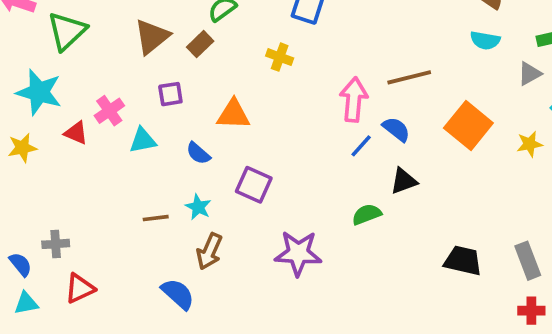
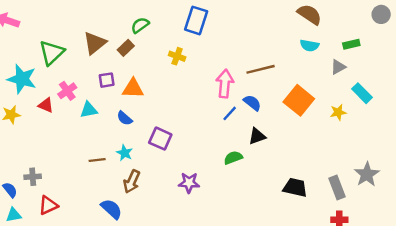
green triangle: (67, 31) -> (52, 53), moved
orange triangle: (233, 114) -> (133, 88), moved
purple star: (298, 253) -> (189, 183), size x0.7

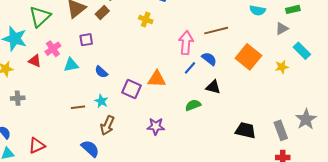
orange triangle: (133, 88) -> (157, 79), moved
black triangle: (257, 136) -> (213, 87), turned 35
gray cross: (33, 177) -> (18, 98), moved

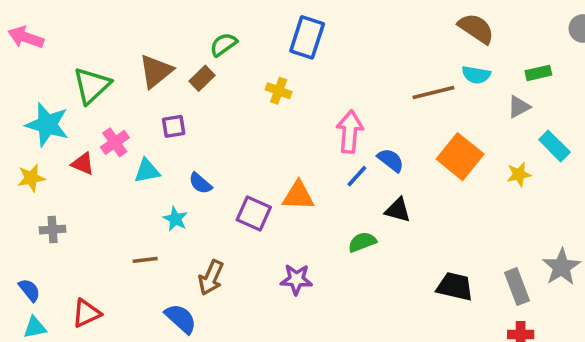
brown line: (216, 31) -> (433, 93), moved
cyan star: (101, 101) -> (175, 219), moved
brown line: (78, 107) -> (145, 260), moved

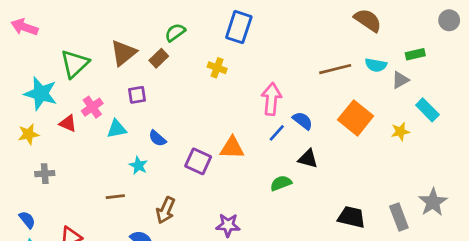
cyan semicircle: (476, 75) -> (376, 65), moved
purple star: (296, 279) -> (228, 225), moved

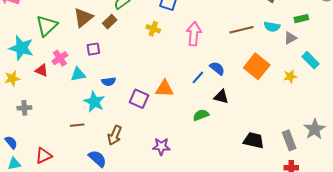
pink arrow: (271, 99) -> (194, 34), moved
blue semicircle: (157, 138) -> (109, 81), turned -48
cyan star: (138, 165) -> (94, 102), size x1.5

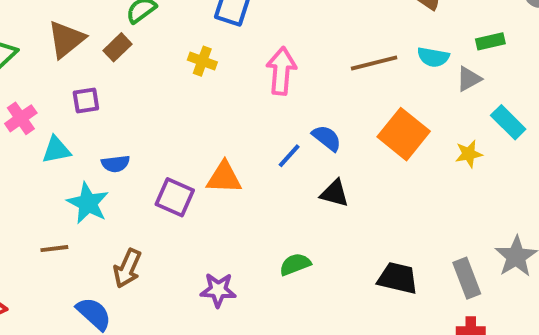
green semicircle: (201, 115) -> (295, 264), moved

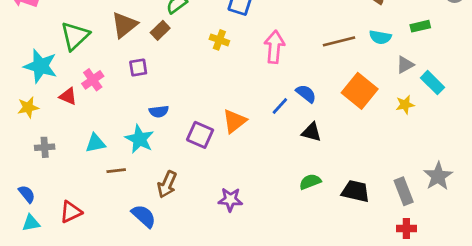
gray triangle: (469, 79) -> (405, 65), moved
cyan triangle: (56, 150) -> (96, 143), moved
orange triangle: (224, 178) -> (234, 121), turned -40
green semicircle: (295, 264) -> (310, 182), moved

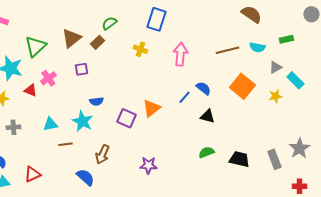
red cross: (406, 228) -> (299, 186), moved

